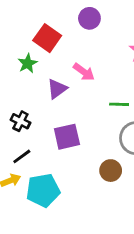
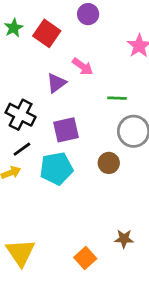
green star: (27, 63) -> (14, 28), moved
black cross: (20, 121) -> (21, 115), size x1.5
cyan pentagon: (43, 190) -> (56, 168), moved

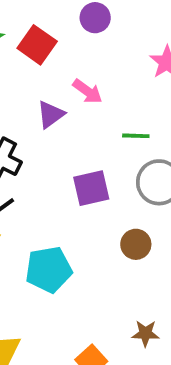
purple square: (66, 130) -> (91, 188), moved
brown circle: (109, 163) -> (136, 244), moved
cyan pentagon: (56, 168) -> (49, 269), moved

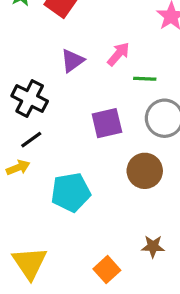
pink arrow: (87, 91) -> (118, 54), moved, turned -85
brown circle: (136, 244) -> (145, 171), size x1.4

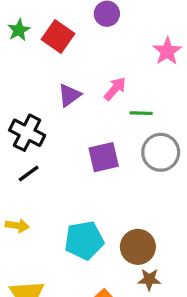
yellow arrow: (18, 168) -> (17, 226), moved, turned 30
brown circle: (145, 171) -> (138, 247), moved
cyan pentagon: (71, 192) -> (84, 240), moved

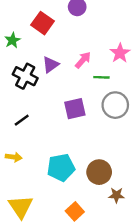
green star: (19, 30) -> (12, 40), moved
pink star: (167, 51) -> (120, 53), moved
black cross: (27, 133) -> (25, 76), moved
brown star: (149, 279) -> (116, 195), moved

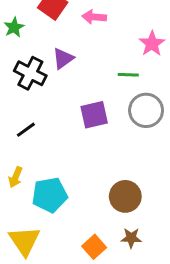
pink arrow: (83, 60) -> (94, 17), moved, turned -126
yellow arrow: (14, 157) -> (16, 177), turned 105
cyan pentagon: (61, 167) -> (50, 195), moved
brown star: (116, 195) -> (131, 238), moved

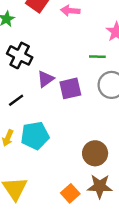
purple triangle: (63, 58) -> (46, 79), moved
cyan pentagon: (50, 195) -> (35, 136), moved
brown star: (131, 238) -> (100, 186), size x1.5

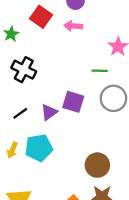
purple triangle: (46, 79) -> (49, 112), moved
purple square: (70, 88) -> (73, 102), turned 30

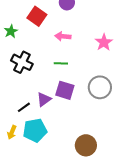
pink arrow: (73, 26) -> (63, 36), moved
green line: (100, 71) -> (61, 63), moved
black line: (20, 113) -> (24, 107), moved

